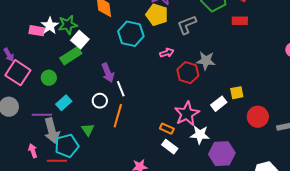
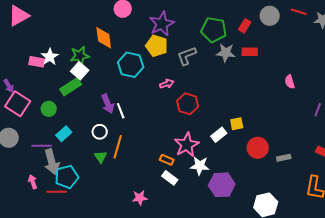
red rectangle: (240, 21) -> (250, 52), moved
green star: (68, 25) -> (80, 56), moved
gray star: (206, 61) -> (226, 53), moved
white line: (121, 89) -> (121, 111), moved
green triangle: (88, 130) -> (101, 157), moved

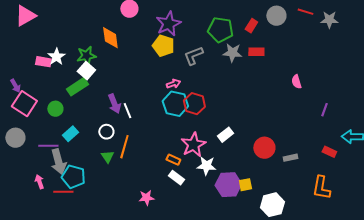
cyan hexagon: (131, 65) -> (175, 104), moved
yellow square: (237, 124) -> (245, 185), moved
cyan pentagon: (67, 177) -> (73, 177), turned 30

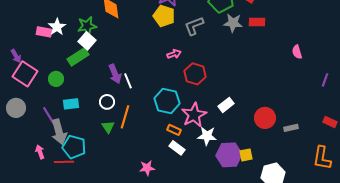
cyan hexagon: (175, 104) -> (167, 101), moved
cyan rectangle: (70, 134) -> (71, 104), turned 35
purple line: (48, 146) -> (49, 116), turned 60

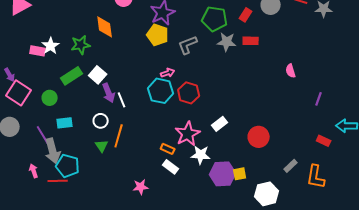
white square: (87, 41) -> (98, 75), moved
cyan hexagon: (167, 101) -> (161, 91), moved
gray rectangle: (291, 128) -> (291, 166), moved, turned -32

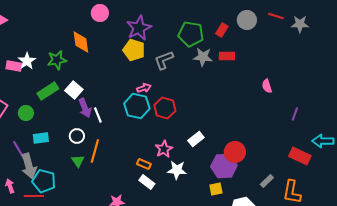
pink star: (188, 134) -> (164, 149), size x0.7
red rectangle: (324, 141) -> (300, 156), size x1.5
purple hexagon: (223, 174) -> (224, 166), moved

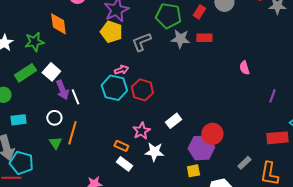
red rectangle: (300, 156) -> (277, 138), turned -30

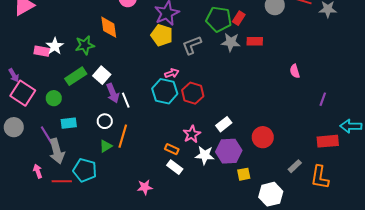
red rectangle: (199, 12) -> (239, 18), moved
green triangle: (55, 143) -> (106, 146), turned 32
purple hexagon: (201, 148) -> (229, 151), moved
cyan pentagon: (21, 163) -> (85, 170), moved

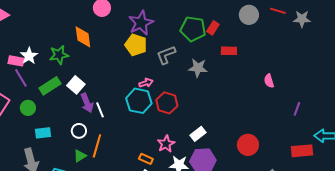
gray star: (231, 42) -> (198, 68), moved
purple line: (47, 135) -> (21, 78), moved
red circle: (263, 137) -> (248, 145), moved

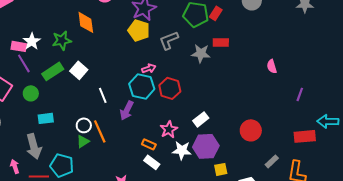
red rectangle: (229, 51) -> (221, 42), moved
purple arrow: (87, 103) -> (127, 110), moved, turned 48
white circle: (79, 131) -> (84, 125), moved
orange line: (97, 146) -> (100, 131), turned -40

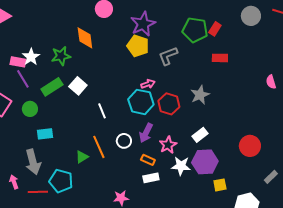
gray star: (201, 53) -> (200, 95), moved, turned -30
purple arrow: (127, 110) -> (146, 133), moved
white circle: (84, 125) -> (124, 141), moved
white rectangle: (152, 162) -> (151, 178), turned -49

